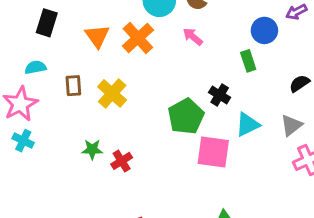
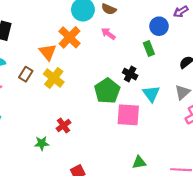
orange triangle: (97, 36) -> (48, 52), moved
brown rectangle: (73, 86) -> (26, 74), turned 40
cyan triangle: (247, 125) -> (151, 94), turned -36
green star: (92, 149) -> (42, 143), moved

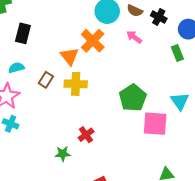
black cross: (130, 74) -> (159, 17), moved
yellow cross: (54, 78) -> (76, 84), turned -36

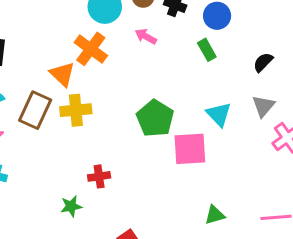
brown rectangle: (46, 80) -> (35, 110), size x1.6
red cross: (86, 135) -> (99, 176), turned 35

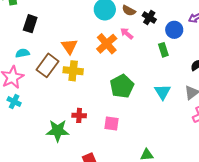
orange cross: (91, 49) -> (107, 44), moved
pink square: (190, 149) -> (111, 123), moved, size x0.7
green star: (71, 206) -> (58, 131), size x1.6

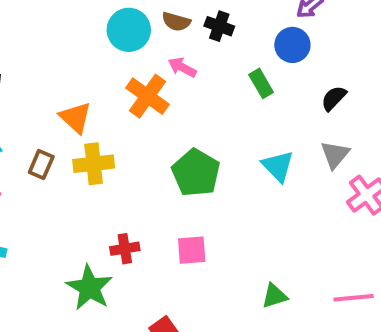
blue circle: (174, 30) -> (292, 45), moved
brown rectangle: (47, 65) -> (41, 165), size x0.6
green star: (58, 131) -> (89, 288), turned -30

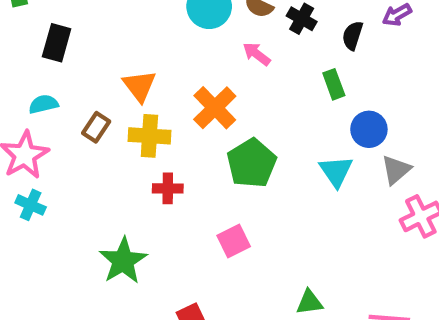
blue circle: (292, 45) -> (369, 129), moved
orange cross: (147, 96) -> (215, 108), moved
black semicircle: (334, 98) -> (353, 36), moved, turned -36
red cross: (125, 249) -> (168, 188), moved
pink square: (192, 250) -> (234, 241), turned -32

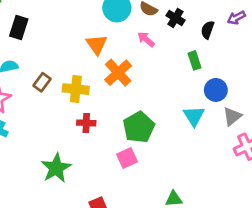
orange triangle: (139, 86) -> (97, 44), moved
green pentagon: (252, 163) -> (139, 127), moved

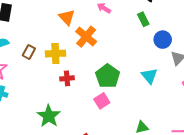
cyan triangle: (194, 116) -> (149, 76), moved

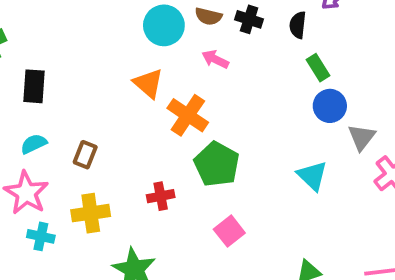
green rectangle: (143, 19) -> (318, 68), moved
yellow cross: (55, 54) -> (91, 213), moved
green pentagon: (108, 76) -> (217, 164), moved

